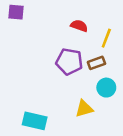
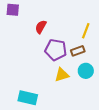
red semicircle: (79, 26) -> (41, 27), moved, turned -80
yellow triangle: (84, 109) -> (62, 75), moved

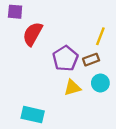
red semicircle: (41, 27) -> (33, 34), moved, size x1.5
purple pentagon: (56, 50) -> (65, 58), turned 30

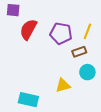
purple pentagon: (65, 58) -> (61, 33), moved, turned -30
yellow triangle: (72, 88) -> (63, 85), moved

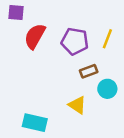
brown rectangle: (79, 52) -> (89, 71), moved
yellow triangle: (63, 85) -> (77, 105), turned 49

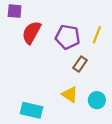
brown rectangle: (89, 71) -> (80, 64), turned -35
cyan circle: (107, 89) -> (97, 100), moved

